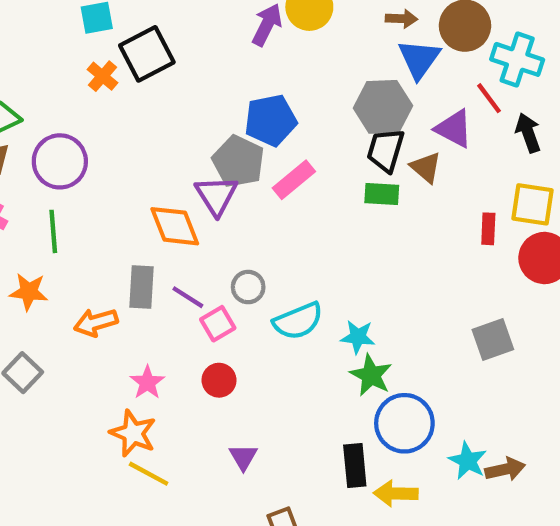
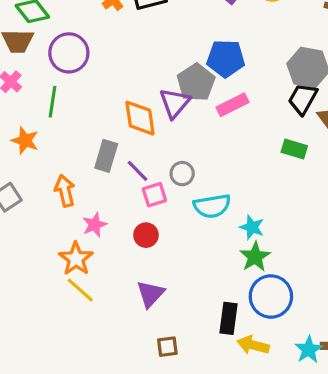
green rectangle: (382, 194) -> (294, 149), moved
orange arrow: (96, 322) -> (65, 191), moved, turned 80
purple triangle: (243, 457) -> (151, 294), size x1.4
cyan star: (468, 461) -> (309, 350), moved

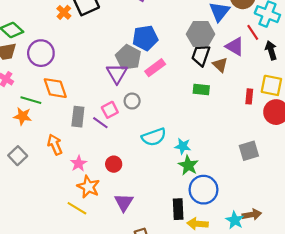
green line: (53, 102) -> (31, 100), moved, turned -72
orange diamond: (140, 118) -> (55, 88), moved
gray circle: (182, 174) -> (132, 101), moved
pink square: (154, 195) -> (110, 110), moved
orange star: (76, 259) -> (88, 187), moved

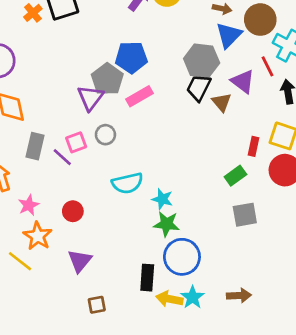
green rectangle: (201, 90) -> (235, 176), moved, turned -49
green star: (188, 165) -> (166, 224), turned -30
cyan star: (235, 220) -> (193, 297), moved

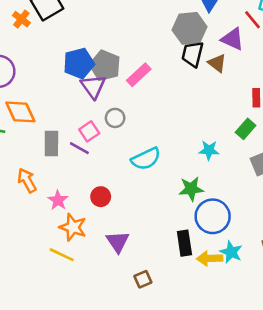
blue pentagon: (131, 57) -> (79, 63), moved
cyan star: (162, 199) -> (209, 150), moved

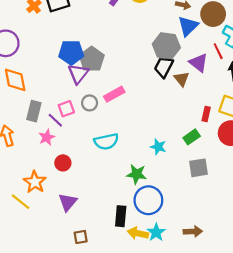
pink rectangle: (139, 75) -> (114, 94), moved
pink star: (58, 200) -> (47, 137), moved

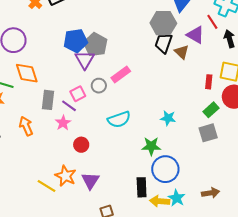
green rectangle: (192, 137) -> (211, 110), moved
orange star: (35, 182) -> (65, 176), moved

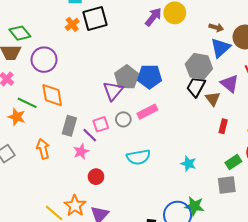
blue pentagon: (75, 41) -> (150, 77), moved
red rectangle: (209, 82) -> (223, 126), moved
green star: (151, 146) -> (194, 206), moved

